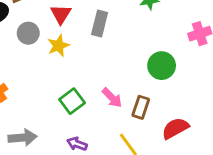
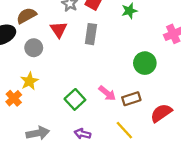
yellow star: (58, 46) -> (29, 81), moved
brown rectangle: (141, 107) -> (131, 99), turned 60

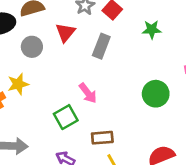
pink arrow: (107, 93) -> (88, 93), moved
brown rectangle: (131, 99) -> (102, 138), moved

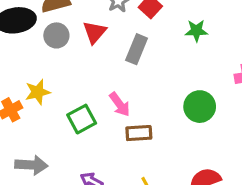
gray circle: (32, 47) -> (56, 35), moved
green square: (66, 117) -> (82, 119), moved
brown rectangle: (102, 138) -> (139, 133), moved

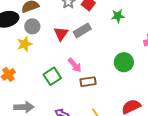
red triangle: (95, 32) -> (61, 34), moved
gray rectangle: (137, 49) -> (82, 30), turned 42
yellow star: (38, 92) -> (25, 44), moved

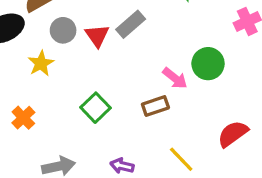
gray circle: (32, 26) -> (63, 30), moved
pink arrow: (75, 65) -> (175, 78), moved

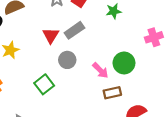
gray circle: (63, 30) -> (67, 60), moved
brown rectangle: (155, 106) -> (112, 93), moved

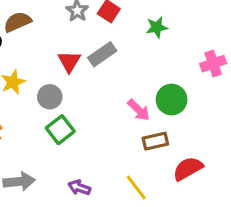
gray circle: (67, 60) -> (50, 97), moved

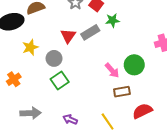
green star: (157, 27) -> (112, 20), moved

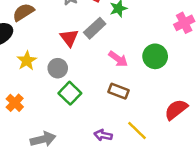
pink arrow: (112, 70) -> (118, 59), moved
brown rectangle: (122, 92) -> (119, 91), moved, turned 42
purple arrow: (70, 119) -> (103, 135), moved

